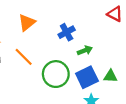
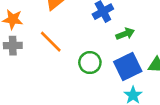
green circle: (56, 74) -> (90, 63), size x0.7

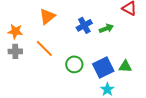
green arrow: (125, 34) -> (106, 28), moved

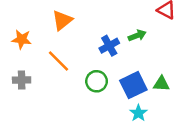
blue cross: (84, 25) -> (109, 46), moved
gray cross: (15, 51) -> (22, 80), moved

